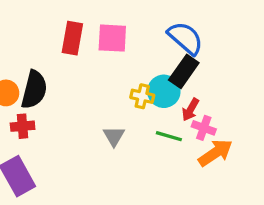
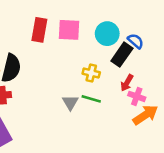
blue semicircle: (185, 38) -> (136, 41), moved, size x0.6
cyan circle: (164, 91) -> (107, 34), moved
green line: (169, 136) -> (91, 99), moved

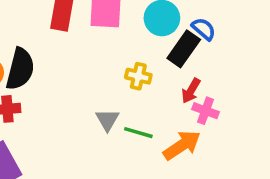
green line: (91, 99) -> (138, 133), moved
orange arrow: (145, 115) -> (182, 145), moved

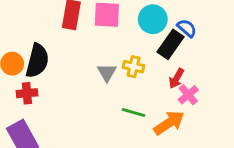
pink cross: (206, 111) -> (188, 95), turned 30
gray triangle: (107, 120) -> (107, 73), moved

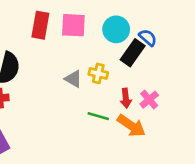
gray triangle: (107, 73) -> (73, 79), turned -30
red arrow: (176, 78) -> (126, 98), moved, turned -36
orange arrow: (169, 123) -> (131, 126), turned 68

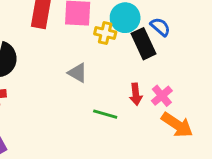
black rectangle: (133, 53) -> (143, 44), turned -60
yellow cross: (98, 73) -> (105, 33), moved
orange arrow: (131, 126) -> (177, 125), moved

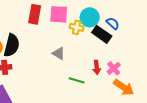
black rectangle: (143, 44) -> (102, 34), turned -30

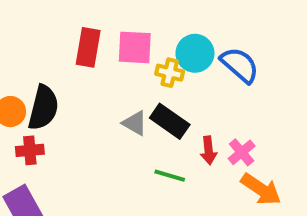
blue semicircle: (113, 23) -> (240, 65), size x1.5
black rectangle: (102, 34) -> (170, 121), moved

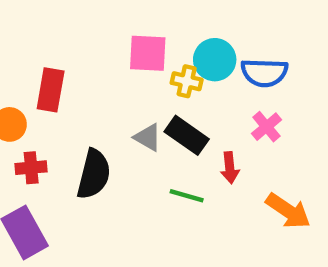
red rectangle: (88, 47) -> (51, 90), moved
blue semicircle: (240, 65) -> (264, 73), turned 141
black semicircle: (43, 108) -> (94, 174), moved
pink cross: (242, 152) -> (267, 127), moved

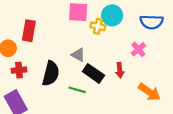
blue semicircle: (264, 73) -> (151, 22), moved
black rectangle: (187, 135) -> (93, 73), moved
green line: (187, 196) -> (77, 90), moved

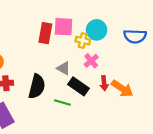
red rectangle: (29, 31) -> (45, 33), moved
pink cross: (138, 49) -> (91, 61), moved
orange arrow: (149, 92) -> (122, 89), moved

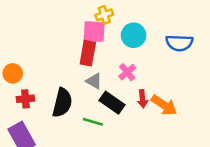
red rectangle: (45, 33) -> (88, 53), moved
yellow cross: (83, 41) -> (104, 15), moved, turned -32

